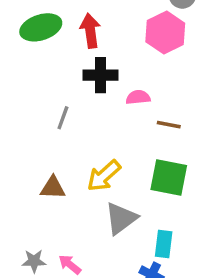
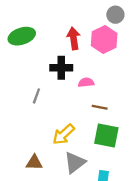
red arrow: (90, 31) -> (74, 38), moved
brown line: (169, 125) -> (100, 107), moved
brown triangle: (53, 188) -> (34, 163), moved

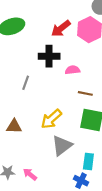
red arrow: (74, 38) -> (61, 29), turned -120
brown triangle: (34, 163) -> (14, 126), moved

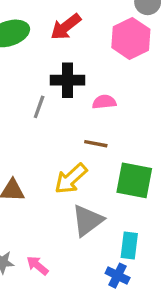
red arrow: (61, 29) -> (66, 27), moved
gray line: (26, 83) -> (39, 107), moved
brown line: (85, 93) -> (96, 144), moved

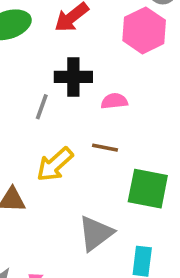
yellow arrow: (71, 179) -> (55, 164), moved

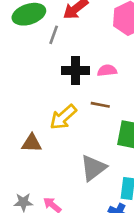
black cross: (73, 77) -> (76, 70), moved
gray line: (42, 107) -> (54, 35), moved

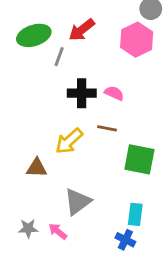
pink semicircle: (107, 70) -> (114, 93), turned 30
gray triangle: (93, 168) -> (77, 202), moved

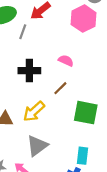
black cross: (82, 93) -> (29, 71), moved
brown line: (107, 128) -> (60, 88), turned -56
yellow arrow: (69, 141) -> (34, 111), moved

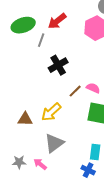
pink semicircle: (66, 61) -> (93, 88), moved
black cross: (29, 71) -> (58, 65), moved, turned -30

